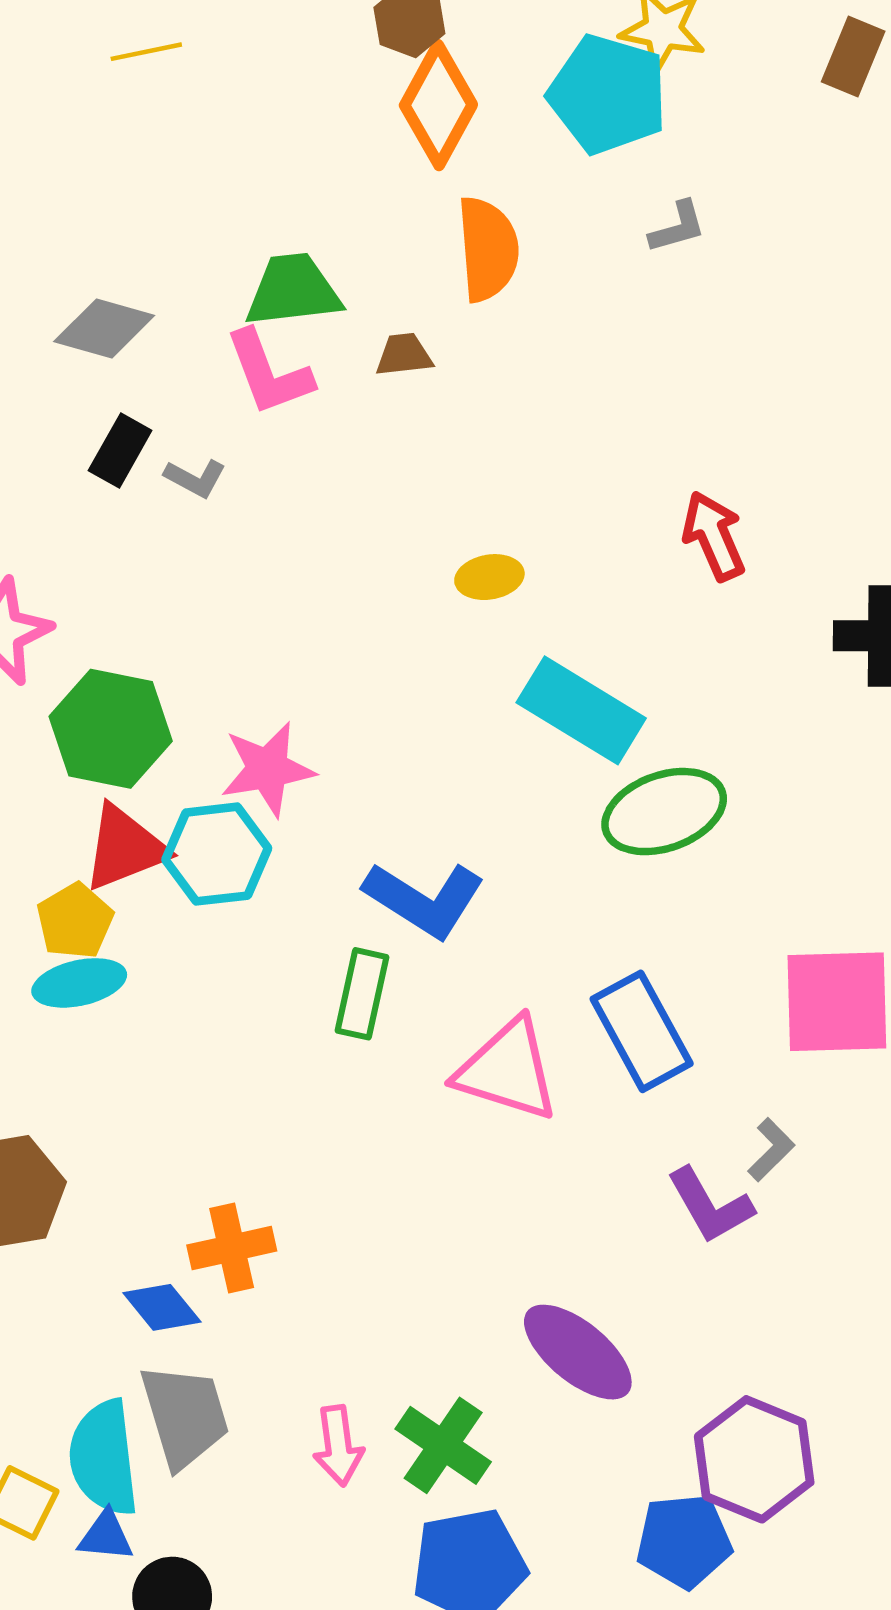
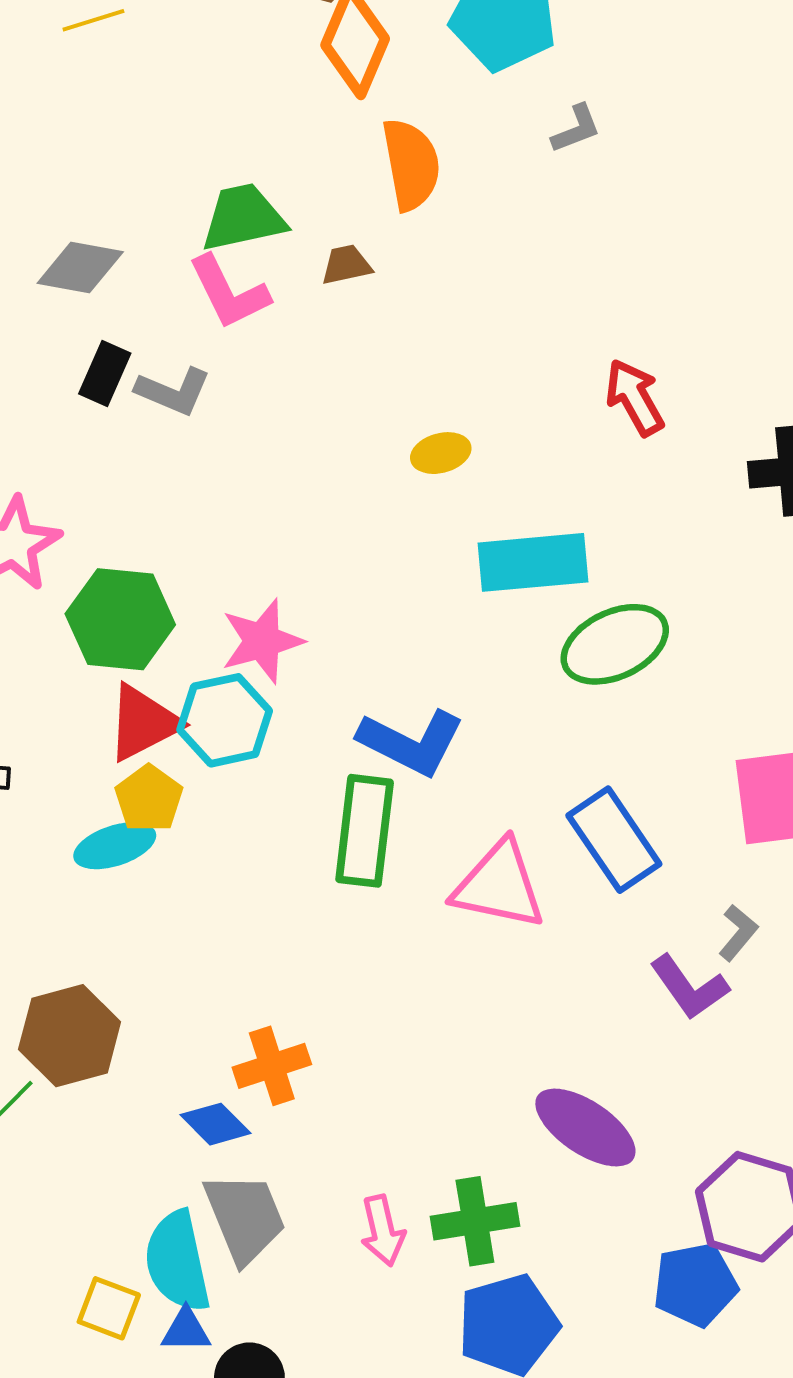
gray L-shape: (195, 478) -> (173, 391), size x1.4
cyan rectangle: (581, 710) -> (533, 562), turned -31
yellow pentagon: (75, 921) -> (149, 799), moved
green rectangle: (362, 994) -> (365, 831), size x1.4
green cross: (443, 1445) -> (475, 1221), turned -38

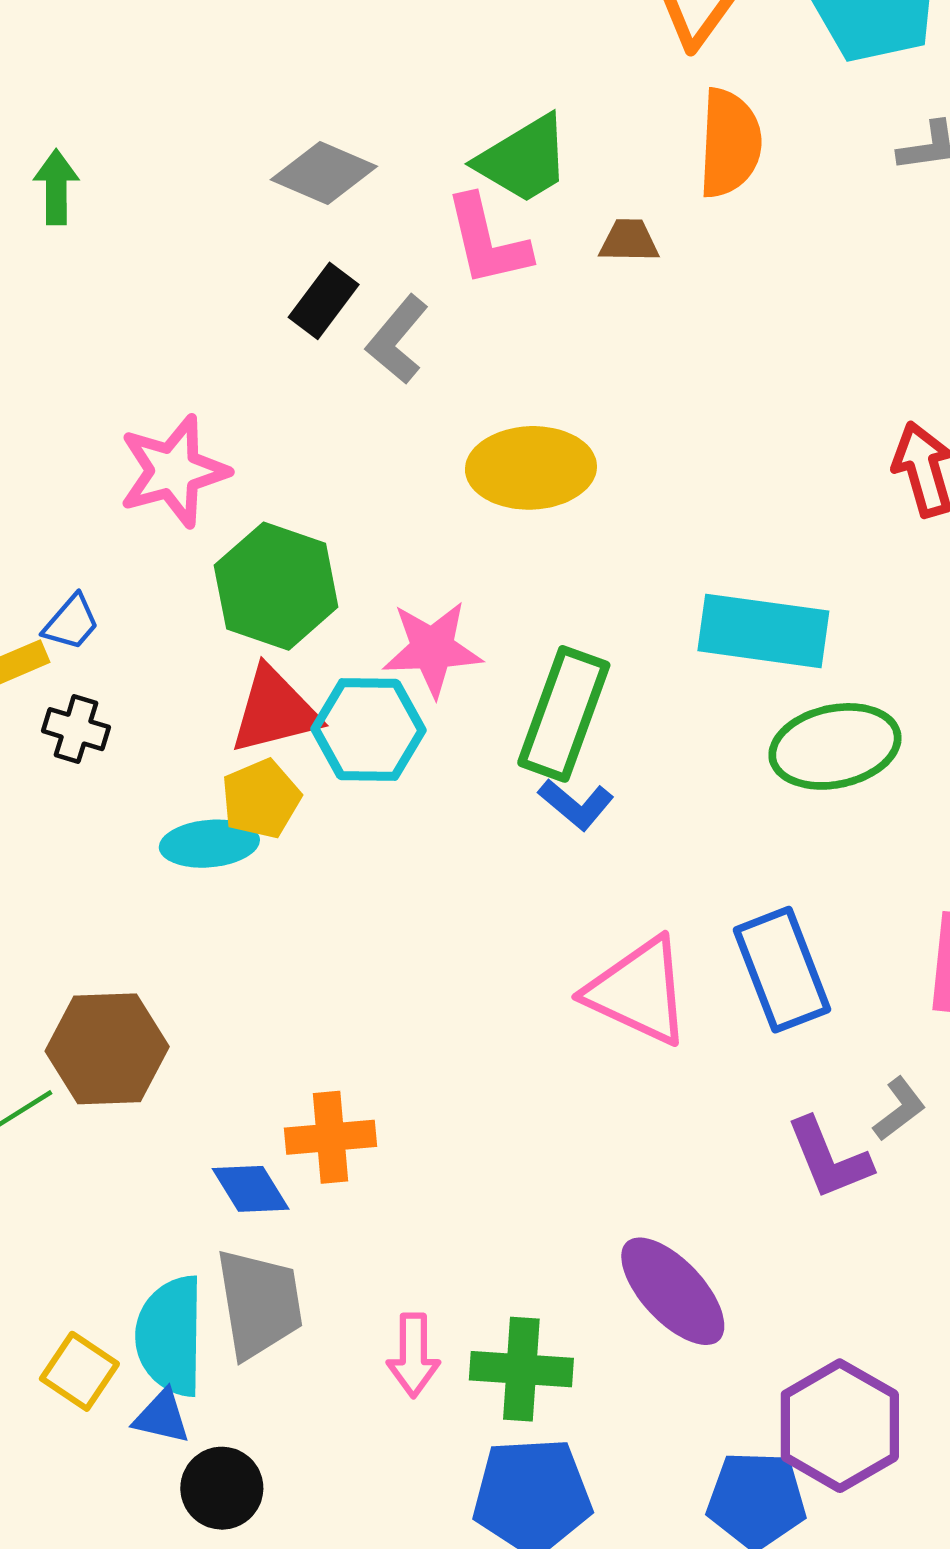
green trapezoid: (243, 218) -> (524, 159), turned 148
gray L-shape: (173, 391) -> (397, 339), turned 94
yellow ellipse: (441, 453) -> (531, 468), moved, size x1.8
blue L-shape: (411, 742) -> (576, 804), size x0.6
green rectangle: (365, 831) -> (564, 714), moved

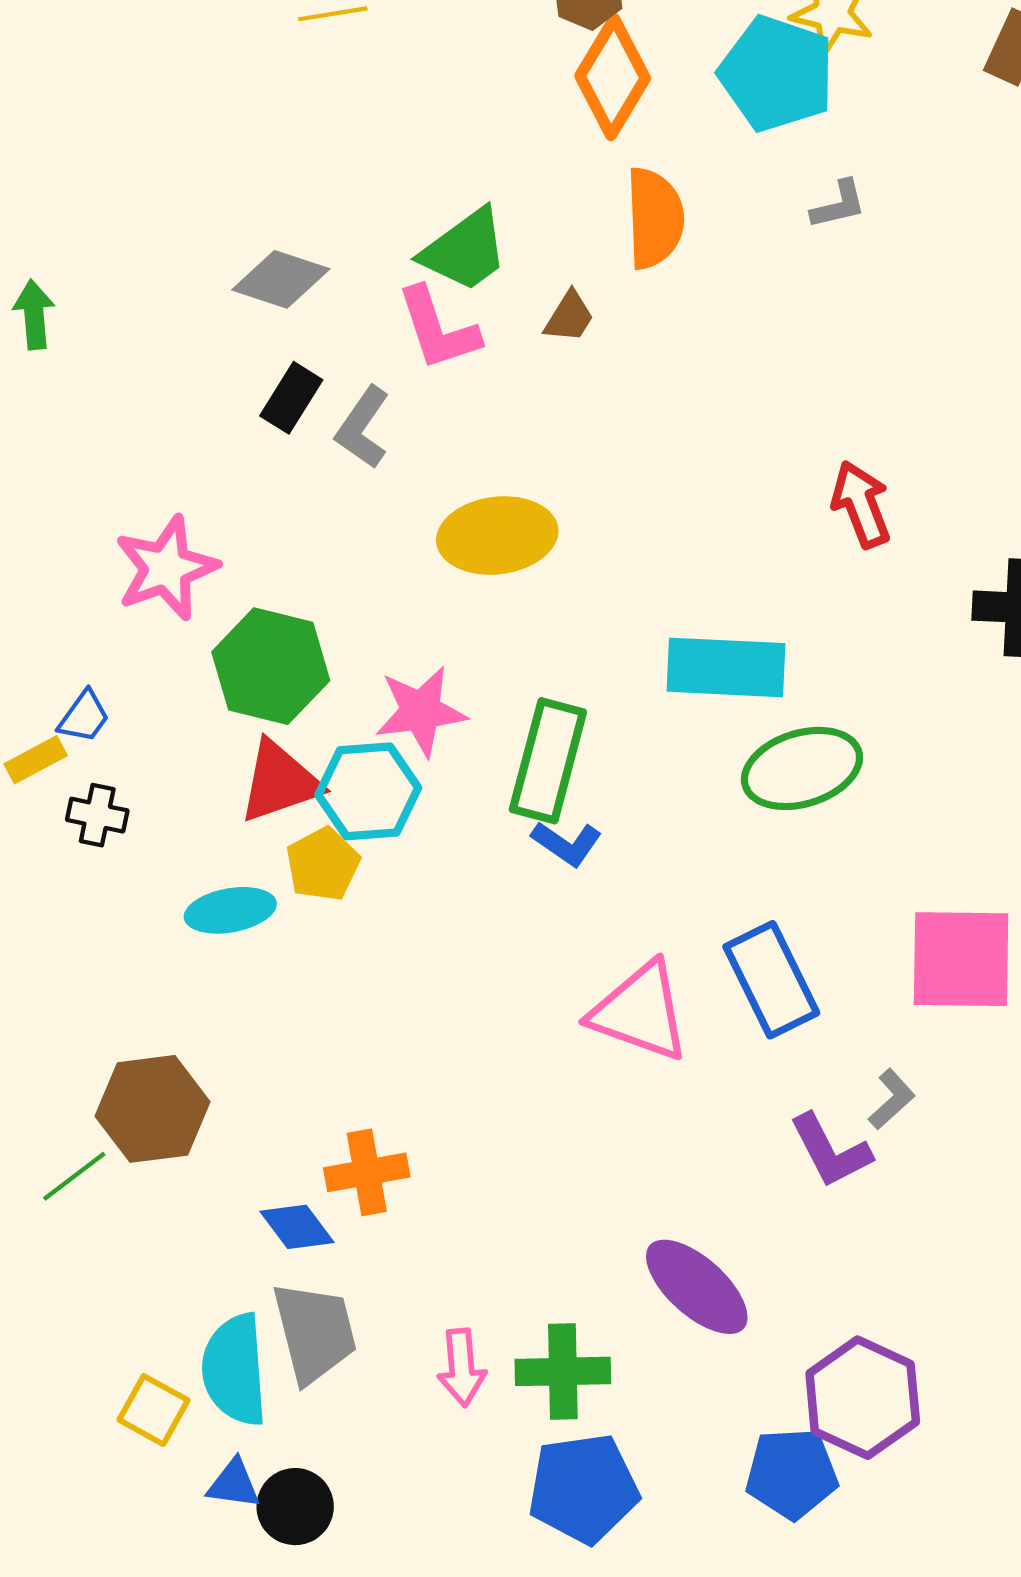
brown trapezoid: (629, 241) -> (569, 317), turned 126
yellow pentagon: (261, 799) -> (323, 864), moved
blue triangle: (162, 1417) -> (234, 1484), moved

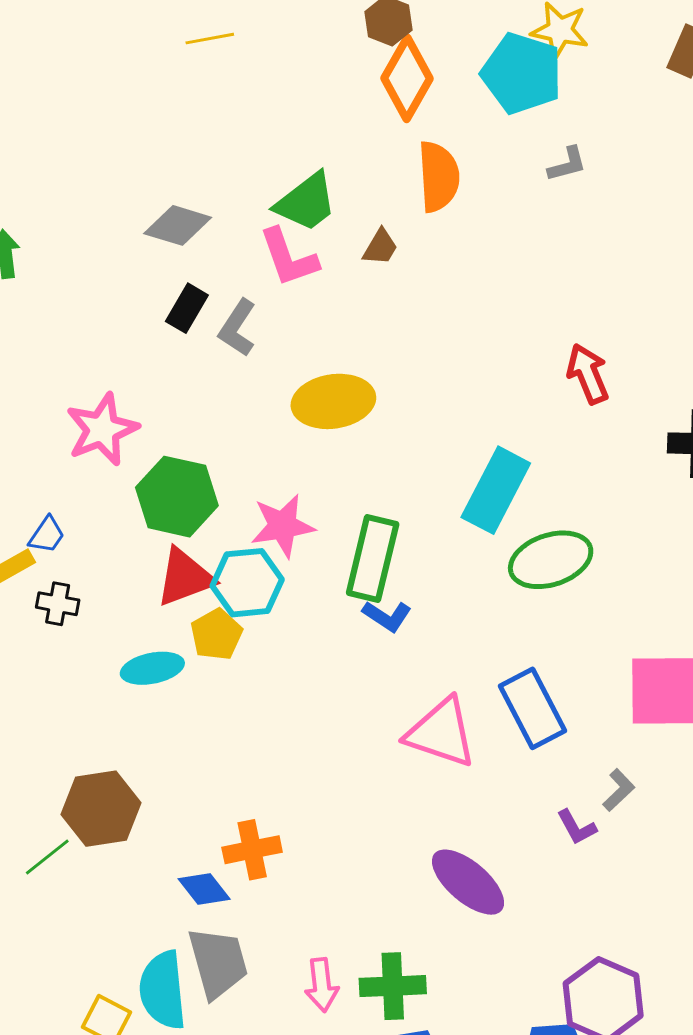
cyan rectangle: (726, 667) -> (496, 490), turned -64
purple L-shape: (830, 1151) -> (577, 827), size x0.7
purple ellipse: (697, 1287) -> (468, 882), moved

